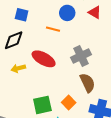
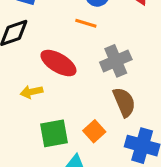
orange line: (53, 29) -> (86, 23), moved
yellow arrow: (18, 68) -> (32, 92), moved

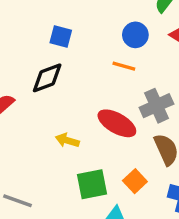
red ellipse: (58, 63) -> (117, 123), moved
yellow arrow: (32, 92) -> (67, 140), turned 30

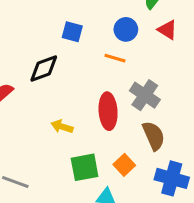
blue square: (61, 36) -> (72, 32), moved
gray cross: (156, 106) -> (145, 95), turned -32
red ellipse: (117, 123) -> (108, 111), turned 56

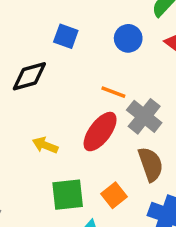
orange line: (115, 58) -> (113, 92), moved
red ellipse: (108, 111) -> (100, 132), turned 36

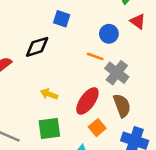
blue circle: (128, 38) -> (109, 34), moved
red ellipse: (100, 132) -> (87, 101), moved
green square: (68, 195) -> (49, 128), moved

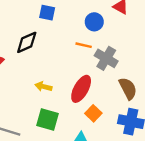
brown semicircle: (122, 106) -> (128, 88), moved
green square: (49, 128) -> (48, 119), turned 30

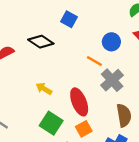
black diamond: (27, 42) -> (41, 42), turned 40
red ellipse: (81, 89) -> (79, 102), turned -68
green square: (48, 119) -> (51, 123), moved

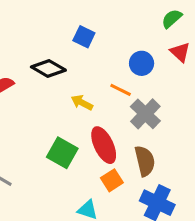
yellow arrow: (44, 89) -> (82, 103), moved
brown semicircle: (124, 115) -> (145, 161), moved
green square: (51, 123) -> (62, 153), moved

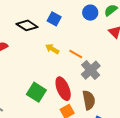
blue circle: (142, 63) -> (90, 13), moved
black diamond: (48, 69) -> (27, 25), moved
yellow arrow: (82, 103) -> (52, 49), moved

